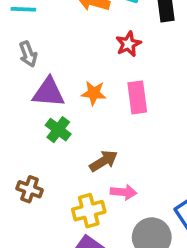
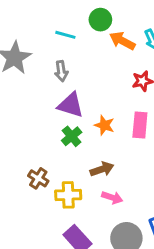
orange star: (94, 93) -> (104, 125), moved
yellow cross: (89, 211) -> (68, 195), moved

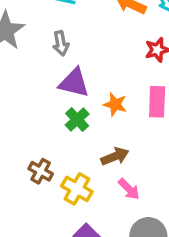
yellow cross: (68, 195) -> (77, 189), turned 35
pink arrow: (112, 197) -> (129, 189), turned 30

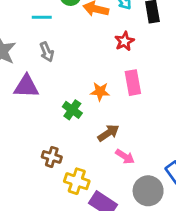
purple triangle: (74, 83) -> (26, 86), moved
yellow cross: (77, 189) -> (77, 181), moved

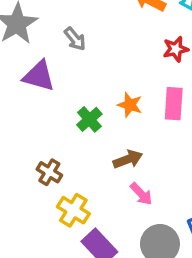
gray arrow: (47, 52) -> (75, 39), turned -30

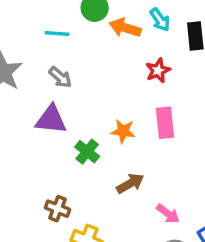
purple triangle: (39, 76) -> (51, 120), moved
pink arrow: (141, 194) -> (168, 214), moved

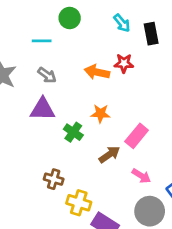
orange arrow: (125, 28) -> (97, 72), moved
red star: (158, 70) -> (124, 63), turned 30
pink rectangle: (165, 123) -> (137, 136), moved, turned 50

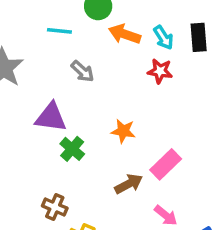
cyan arrow: (122, 23) -> (163, 38), moved
orange arrow: (97, 72) -> (125, 34), moved
gray arrow: (47, 75) -> (82, 71), moved
green cross: (73, 132) -> (72, 149), moved

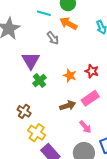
orange arrow: (125, 34) -> (69, 24), moved
red star: (160, 71) -> (92, 71), moved
purple triangle: (51, 117) -> (31, 61), turned 42

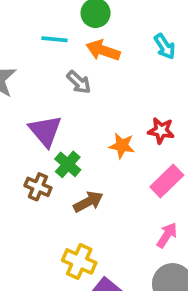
brown arrow: (68, 106) -> (88, 202), moved
brown cross: (24, 111) -> (38, 187), moved
pink arrow: (85, 127) -> (167, 235), turned -96

